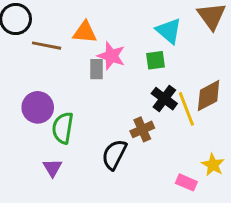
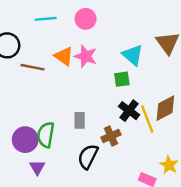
orange triangle: (85, 32) -> (64, 56), turned 30
pink star: (111, 56) -> (86, 56), moved
gray rectangle: (97, 69) -> (80, 120), moved
purple circle: (38, 107) -> (25, 140), moved

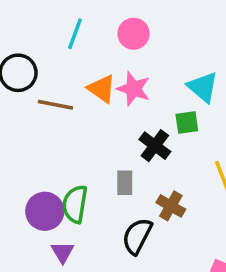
cyan line: (46, 19) -> (75, 34), turned -65
black cross: (129, 111) -> (155, 146), moved
brown cross: (111, 136) -> (171, 206), turned -36

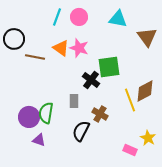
cyan line: (75, 34) -> (57, 17), moved
cyan triangle: (203, 87) -> (118, 19), moved, turned -30
green square: (187, 122) -> (109, 67), size x1.6
purple triangle: (63, 252) -> (39, 140), turned -40

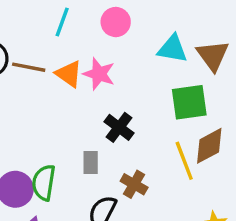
pink circle: (79, 17) -> (116, 22), moved
cyan triangle: (118, 19) -> (173, 49), moved
brown line: (35, 57) -> (29, 67), moved
green square: (109, 67) -> (189, 102), moved

